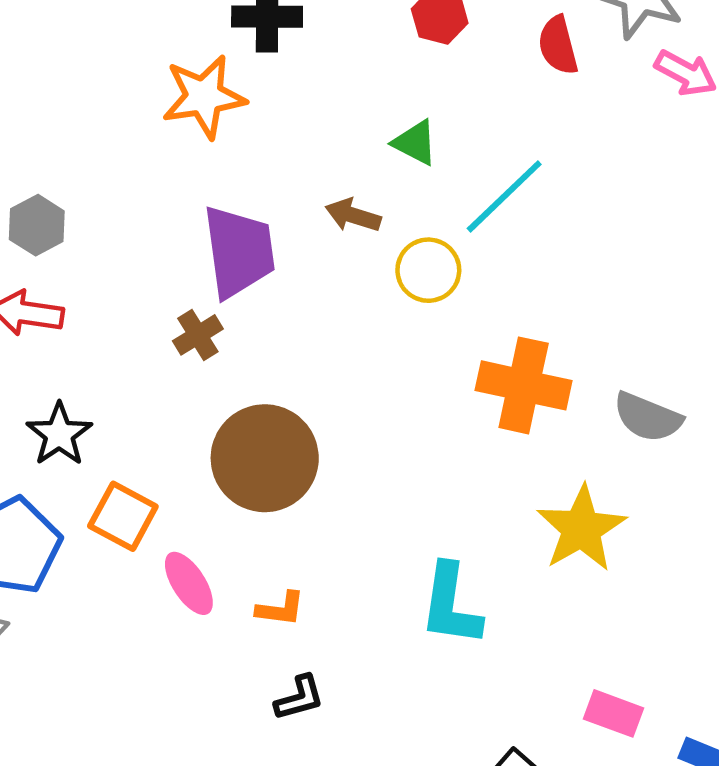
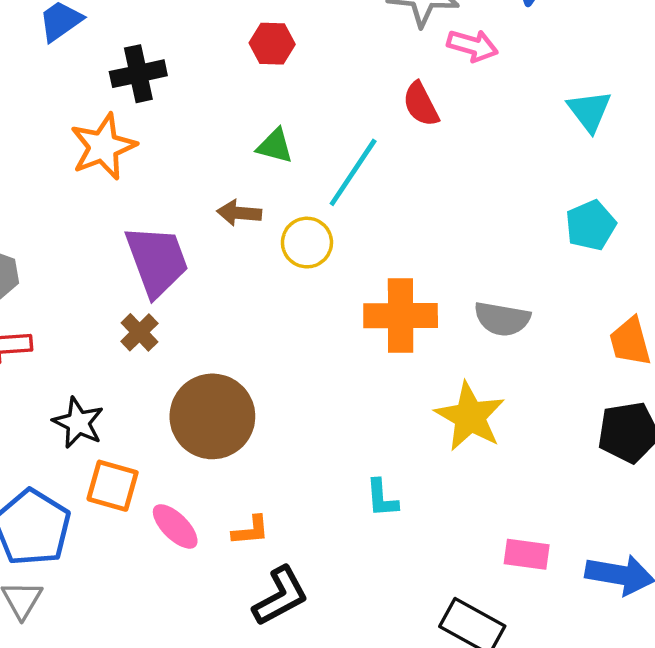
red semicircle: (558, 45) -> (421, 104), moved
black star: (59, 434) -> (78, 423), moved
cyan L-shape: (451, 605) -> (382, 498), size x0.6
black L-shape: (299, 698) -> (280, 596), size x1.5

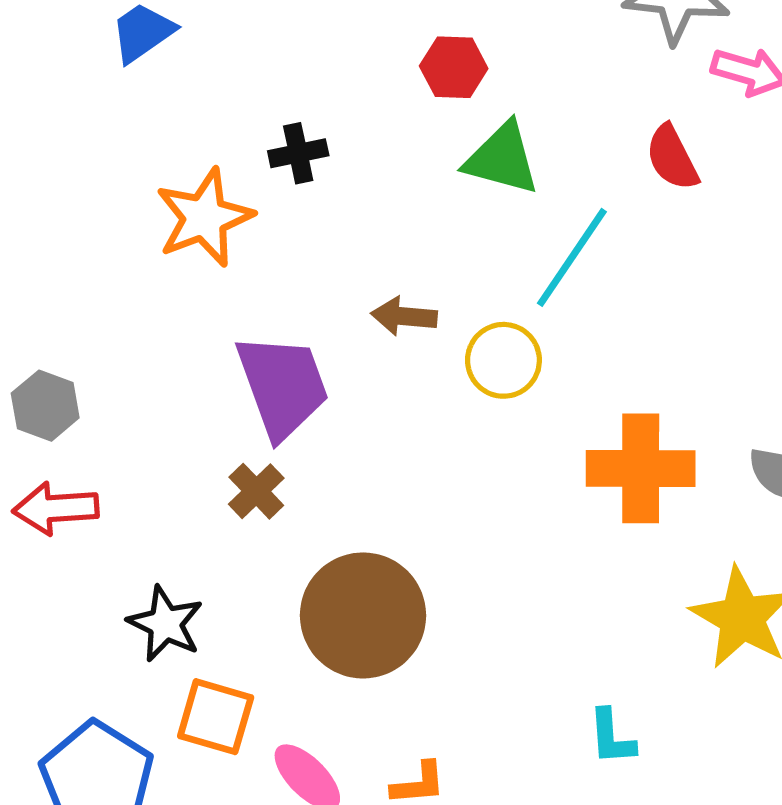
black cross: (138, 74) -> (298, 153), moved, size x0.7
green triangle: (275, 146) -> (502, 159), moved, size x1.4

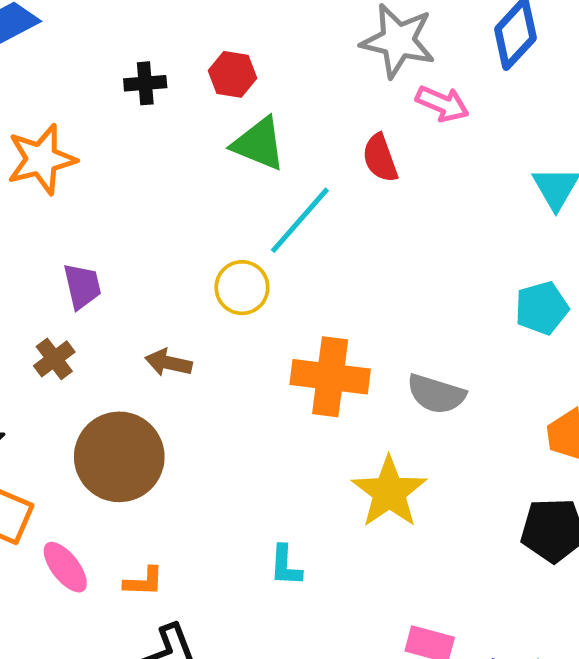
black cross: (298, 153) -> (145, 83), moved
brown arrow: (404, 316) -> (169, 363), moved
purple trapezoid: (282, 386) -> (82, 286), size x0.6

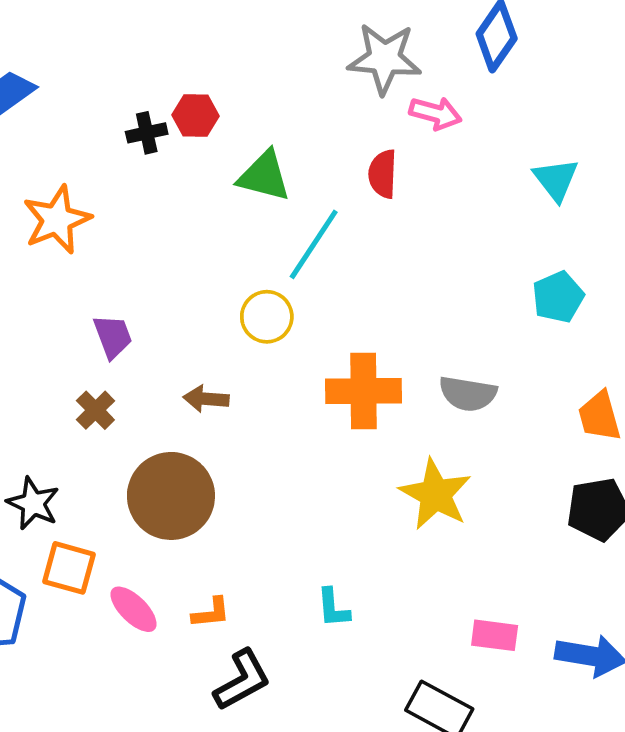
red hexagon: (233, 74) -> (195, 115), moved
red semicircle: (380, 158) -> (383, 174), turned 30
cyan L-shape: (286, 566) -> (333, 608), moved

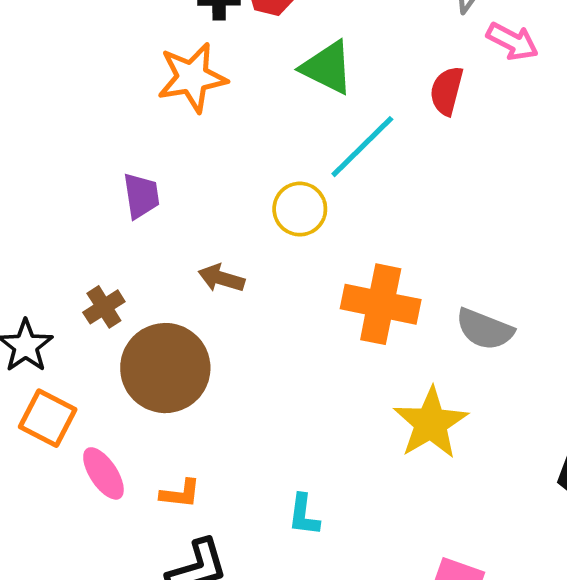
orange star: (57, 220) -> (192, 77), moved
brown cross: (95, 410) -> (104, 307), moved

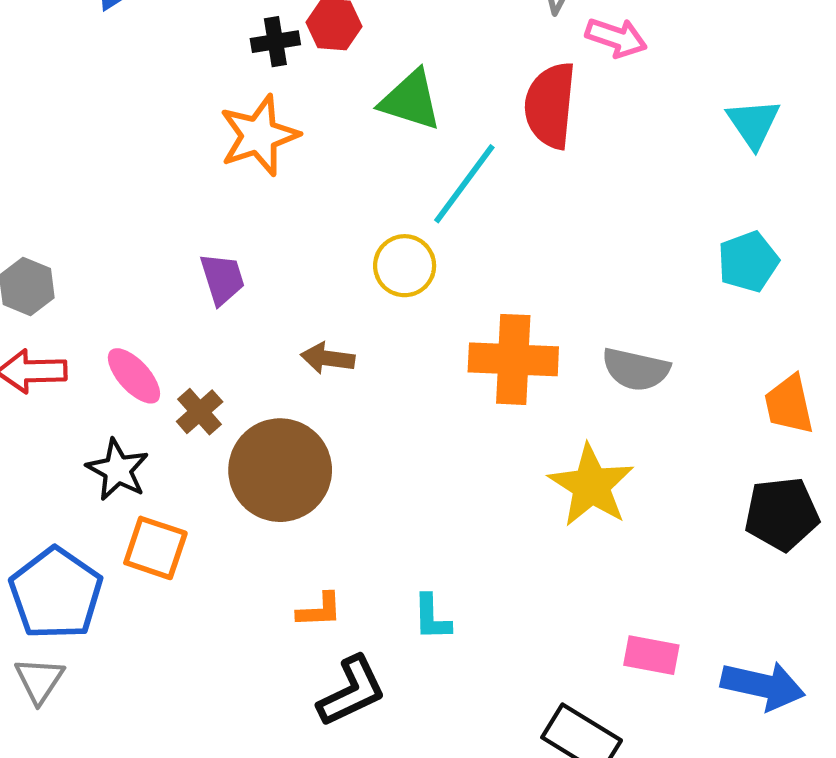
red semicircle: (447, 91) -> (550, 105), size x1.5
pink ellipse: (103, 473) -> (134, 376), moved
cyan L-shape: (304, 515) -> (432, 617), moved

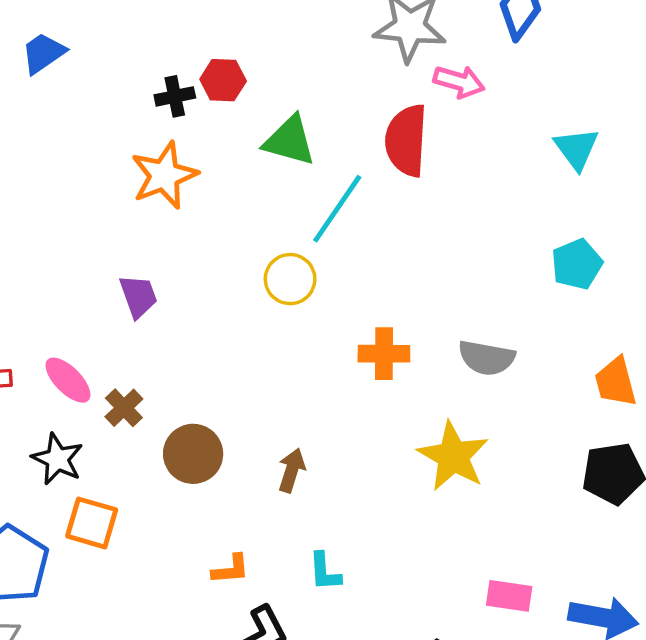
brown arrow: (328, 358) -> (292, 470), moved, turned 102
orange cross: (513, 359) -> (384, 354), size x0.7
brown circle: (280, 470) -> (193, 454), size x0.7

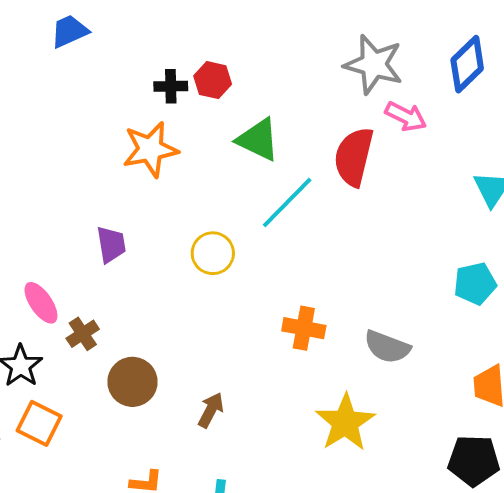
yellow circle: (290, 279) -> (213, 253), moved

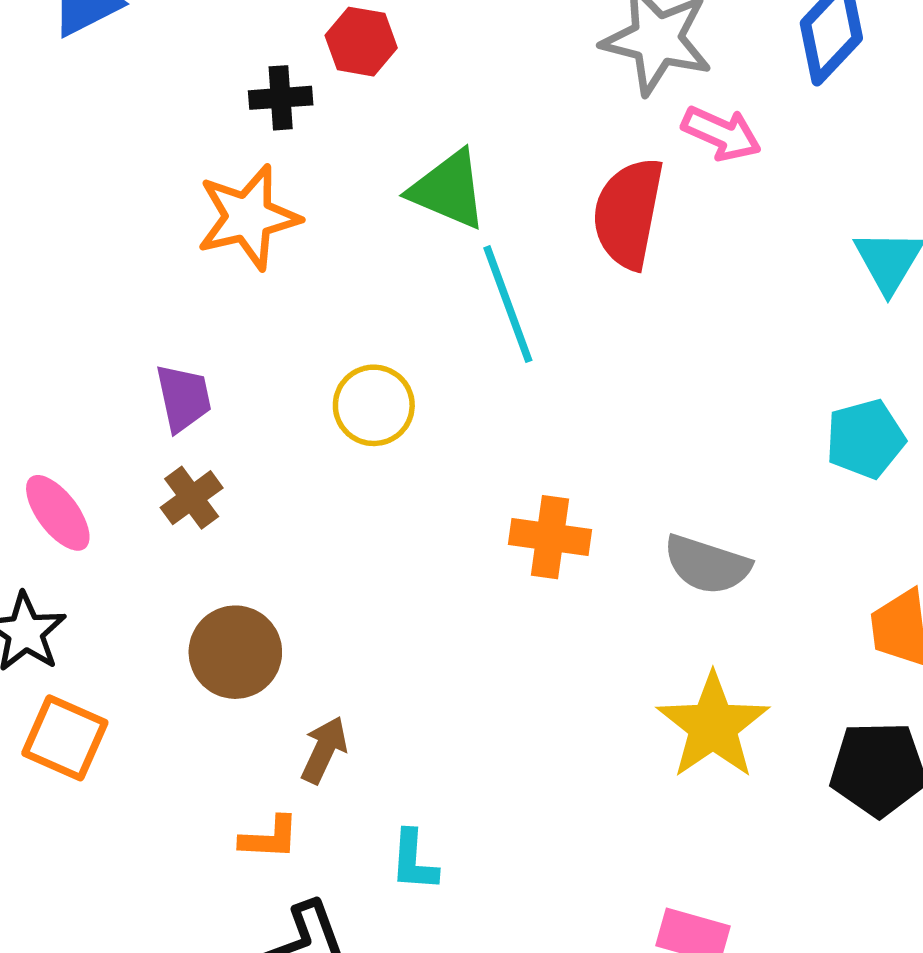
red hexagon: (213, 80) -> (361, 42), moved
cyan line: (287, 202) -> (508, 304), turned -62
brown cross: (83, 334) -> (192, 498), moved
brown arrow: (211, 410) -> (324, 750), moved
yellow star: (345, 423) -> (713, 726), moved

